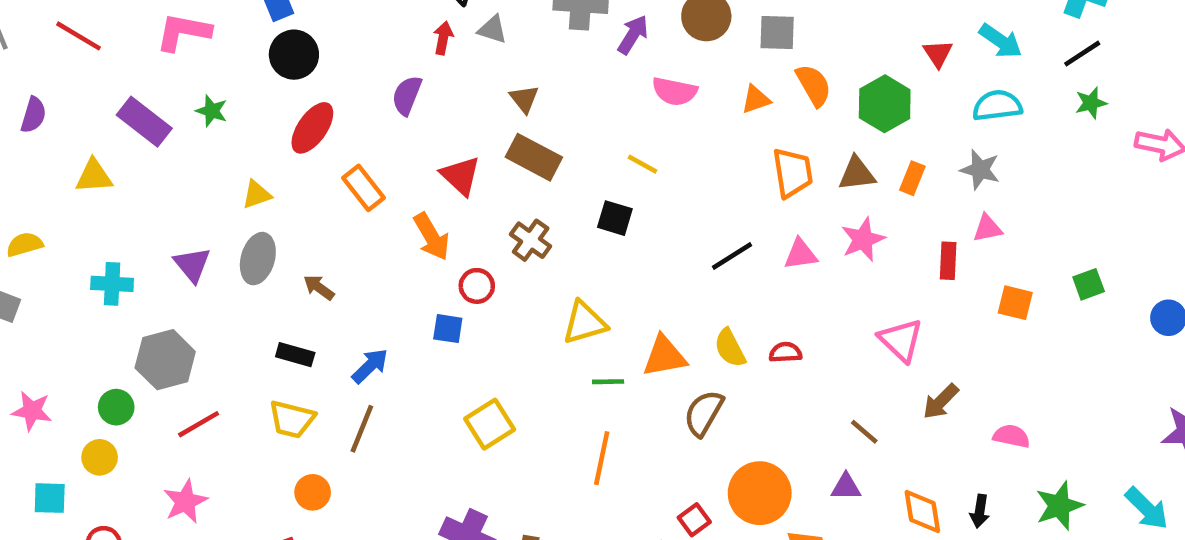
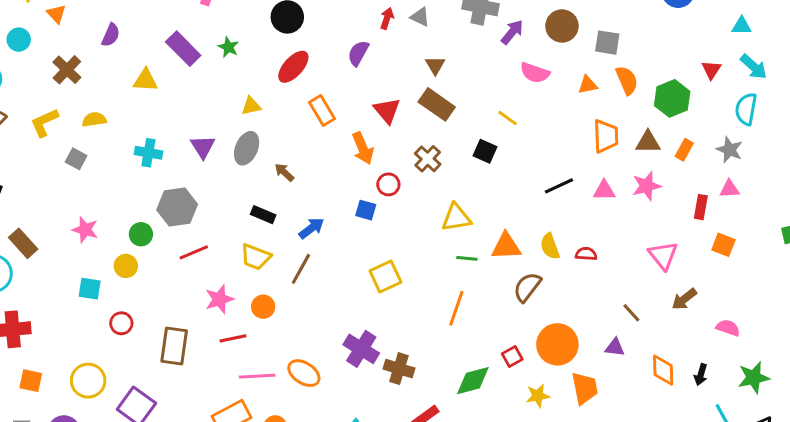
cyan semicircle: (997, 106) -> (746, 109), turned -80
orange square: (1015, 303) -> (723, 245), moved
pink star: (185, 502) -> (219, 299), moved

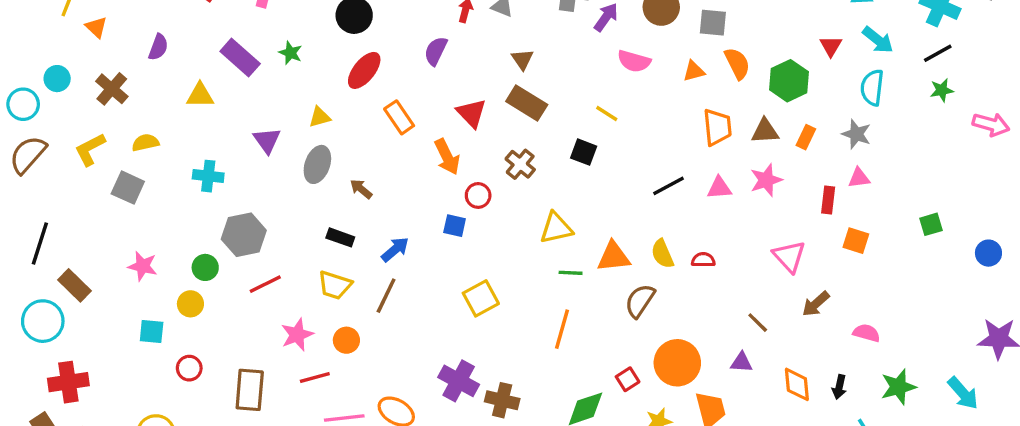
cyan circle: (19, 40) -> (57, 79), moved
purple triangle: (203, 147) -> (267, 140), moved
gray square: (76, 159) -> (128, 188), size x1.4

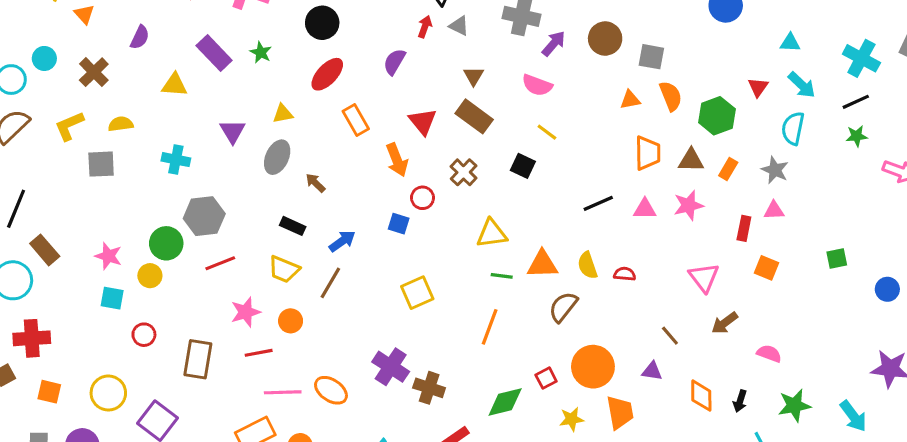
pink semicircle: (634, 61) -> (537, 85), moved
gray square: (128, 188) -> (101, 164), turned -32
pink star: (143, 266) -> (108, 256), moved
green circle: (205, 267) -> (166, 243), size x1.4

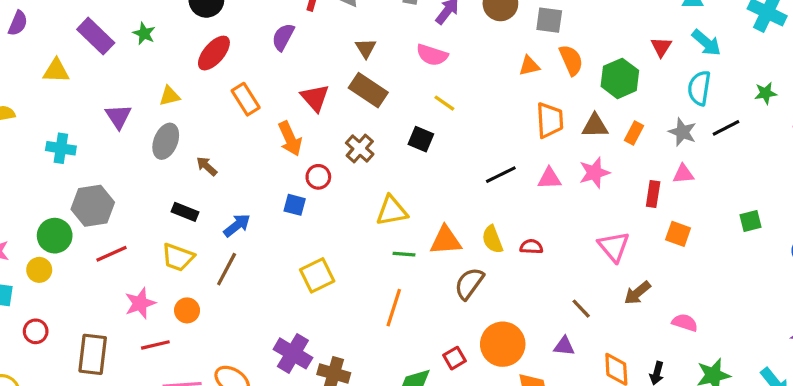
black line: (856, 102) -> (726, 128), moved

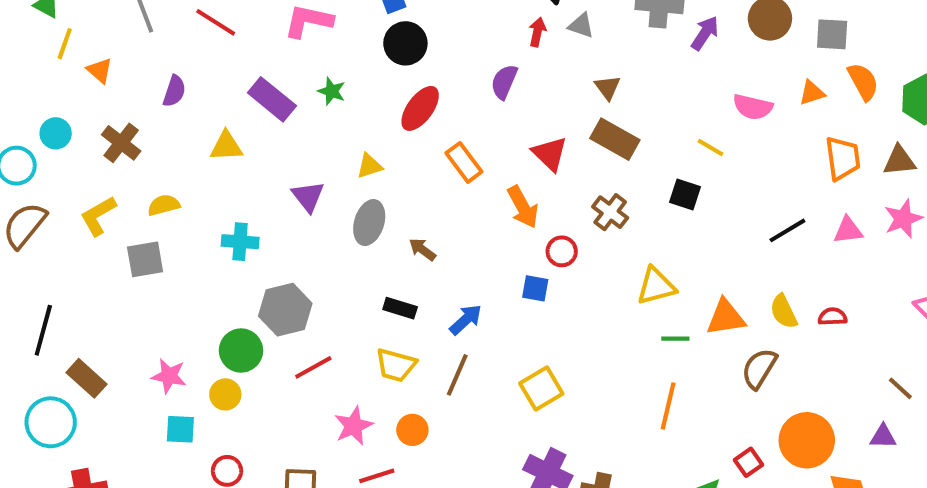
pink semicircle: (432, 55) -> (753, 107), moved
yellow square: (317, 275) -> (541, 389), moved

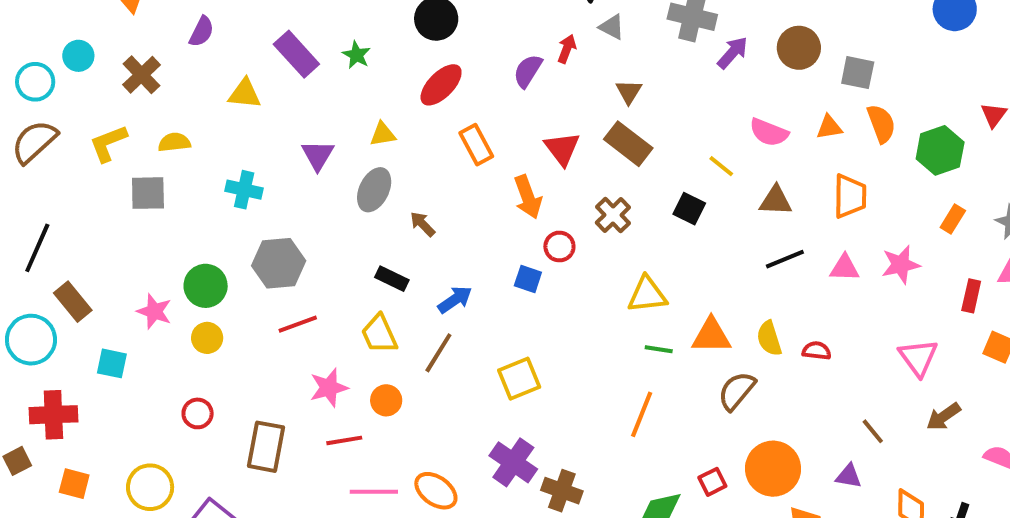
red arrow: (537, 32) -> (567, 49), moved
brown triangle: (899, 161) -> (776, 201), moved
green circle: (241, 350) -> (206, 286), moved
yellow trapezoid: (396, 365) -> (379, 334), turned 42
cyan square: (180, 429) -> (112, 363), moved

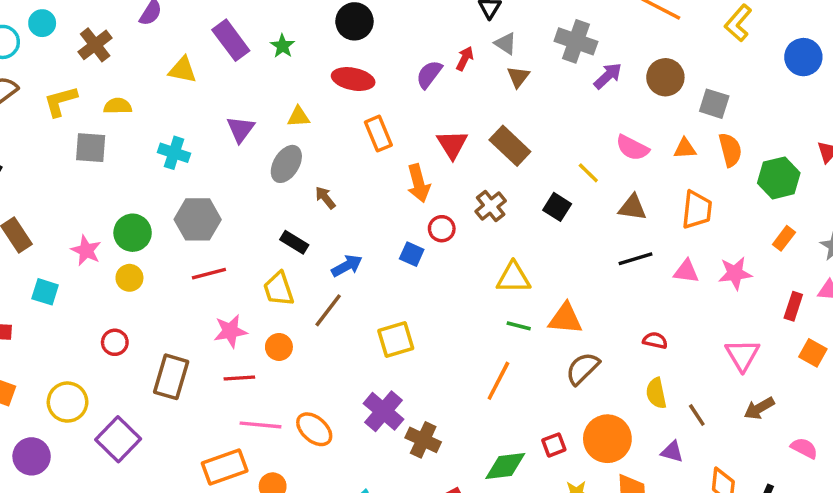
red ellipse: (441, 85) -> (353, 79), turned 51
brown triangle: (629, 92) -> (518, 77), moved
yellow semicircle: (769, 338) -> (656, 393), moved

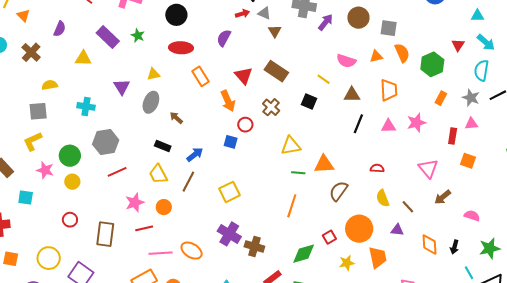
red arrow: (465, 58) -> (242, 14), moved, turned 56
yellow L-shape: (61, 101) -> (33, 141), moved
black line: (635, 259) -> (358, 124), turned -42

